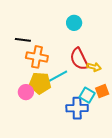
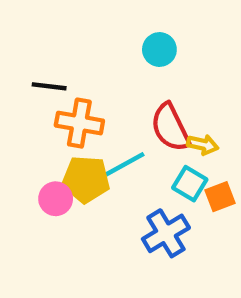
cyan square: (87, 95) -> (190, 184), moved
blue cross: (77, 108) -> (166, 233), turned -30

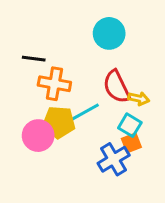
cyan circle: (159, 49) -> (109, 33), size x1.4
orange square: (220, 197) -> (131, 143), moved
pink circle: (56, 199) -> (38, 136), size x1.4

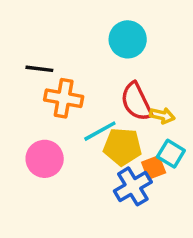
yellow pentagon: (59, 122) -> (122, 147), moved
cyan square: (130, 125) -> (171, 154), moved

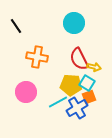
black line: (39, 69) -> (16, 26), moved, turned 49
cyan line: (100, 131) -> (58, 102), moved
cyan square: (171, 154) -> (87, 83), moved

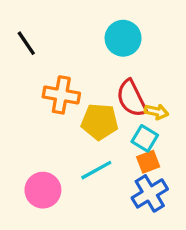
yellow pentagon: (71, 85) -> (100, 122), moved
pink circle: (26, 92) -> (43, 190), moved
blue cross: (77, 108) -> (150, 193), moved

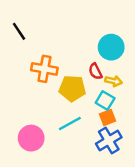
cyan circle: (123, 38) -> (111, 47), moved
red semicircle: (131, 98) -> (95, 71), size x0.6

